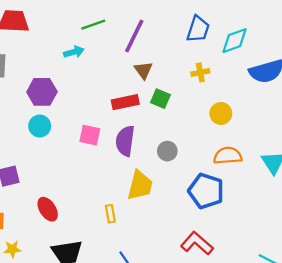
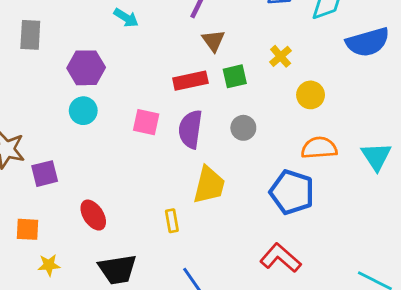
cyan arrow: (74, 52) -> (126, 18), turned 48
yellow cross: (200, 72) -> (281, 56), moved, turned -30
green square: (160, 99) -> (235, 76), turned -36
gray circle: (167, 151) -> (243, 128), moved

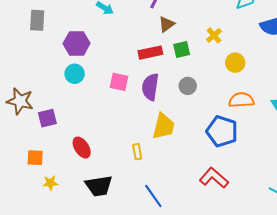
brown triangle: (213, 41) -> (166, 24), turned 30

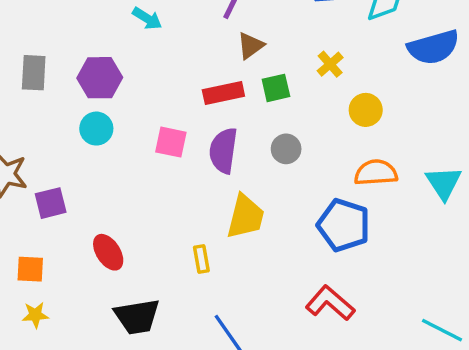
gray rectangle: (37, 20) -> (34, 73), moved
yellow star: (50, 183) -> (35, 315), moved

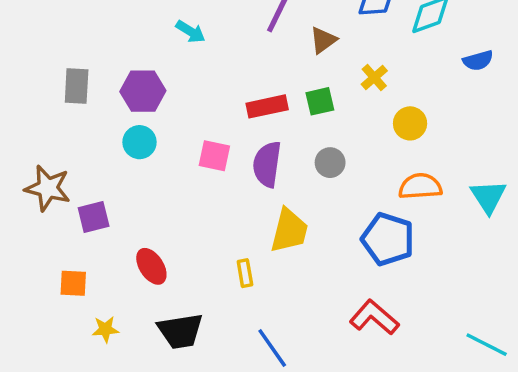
brown triangle: (250, 46) -> (323, 40), moved
blue semicircle: (433, 47) -> (478, 60), size x0.6
yellow star: (35, 315) -> (105, 329), moved

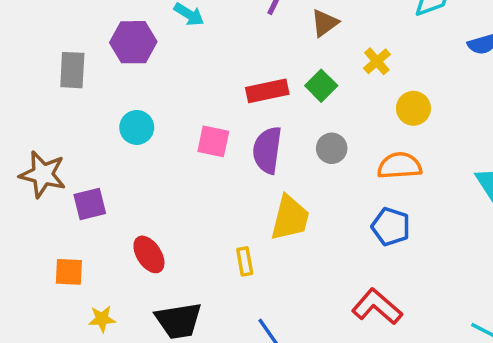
purple hexagon: (143, 91) -> (133, 42), moved
green square: (320, 101) -> (321, 86), turned -32
orange semicircle: (420, 186) -> (400, 166), moved
blue pentagon: (388, 239) -> (391, 227), size x0.7

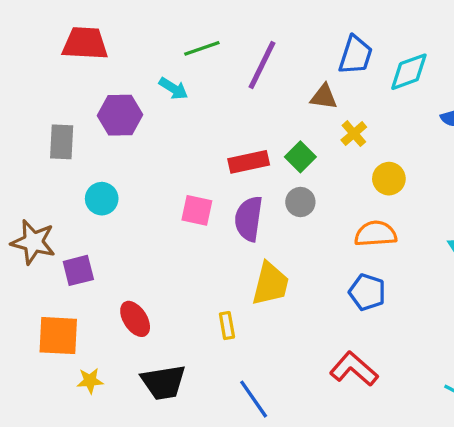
brown triangle: (325, 23) -> (324, 97), moved, turned 44
cyan circle: (137, 127) -> (102, 199), moved
gray circle: (332, 148) -> (300, 202), moved
orange square: (69, 272) -> (58, 336), size x1.5

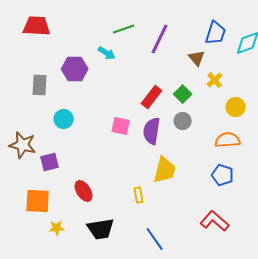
red trapezoid: (85, 43) -> (37, 26), moved
brown triangle: (324, 97) -> (197, 58), turned 42
red rectangle: (249, 162) -> (152, 97), turned -40

